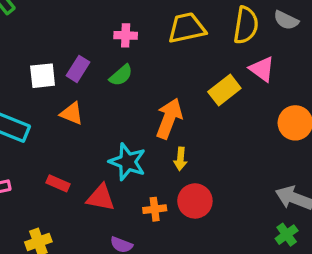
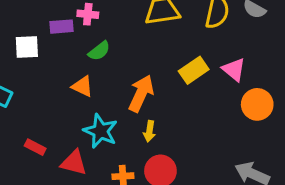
pink cross: (126, 35) -> (88, 14), moved
purple rectangle: (78, 69) -> (61, 27), moved, turned 50
pink triangle: (262, 69) -> (234, 70), moved
orange triangle: (72, 113) -> (82, 86), moved

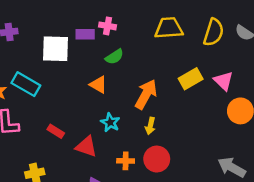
white square: (27, 47) -> (55, 49), size x1.4
cyan star: (100, 131) -> (110, 122), size x0.7

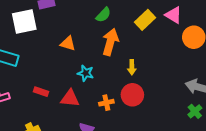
green semicircle: (114, 57) -> (103, 15), moved
yellow arrow: (150, 126) -> (132, 67), moved

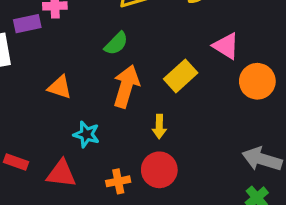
yellow rectangle: (145, 20) -> (181, 76), moved

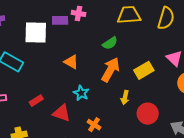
red rectangle: (16, 162) -> (36, 101), turned -64
red circle: (159, 170) -> (148, 114), moved
orange cross: (118, 181) -> (94, 125), turned 32

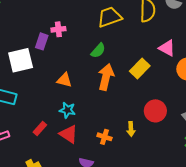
purple rectangle: (60, 20) -> (42, 41), turned -56
cyan star: (81, 93) -> (67, 110), moved
yellow arrow: (125, 98) -> (131, 129), moved
red triangle: (61, 113) -> (69, 134), turned 30

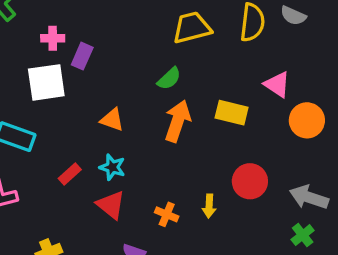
pink cross: (58, 29) -> (53, 38), moved
yellow rectangle: (140, 68) -> (232, 113), turned 54
red rectangle: (40, 129) -> (70, 174), moved

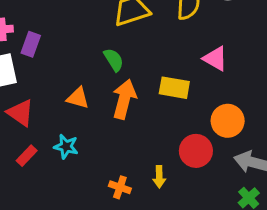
green semicircle: (169, 79) -> (114, 60), turned -75
orange triangle: (112, 120) -> (78, 98), moved
orange circle: (307, 120) -> (228, 121), moved
red triangle: (111, 205) -> (20, 113), moved

